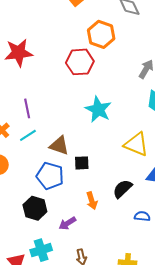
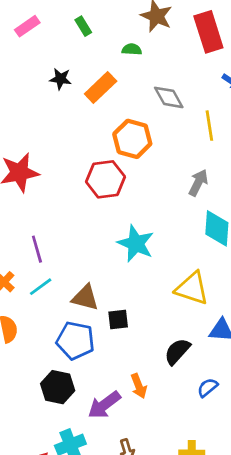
orange arrow: (92, 201) -> (139, 386), moved
blue semicircle: (142, 216) -> (208, 388), turned -42
purple arrow: (67, 223) -> (104, 405), size x1.4

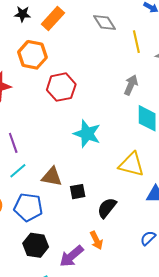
orange hexagon: (132, 139) -> (32, 55), moved
blue pentagon: (75, 341) -> (28, 207), moved
black semicircle: (177, 351) -> (107, 208), moved

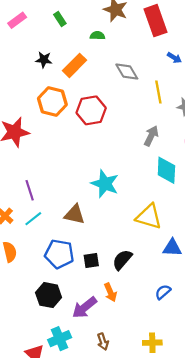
red hexagon: (61, 87) -> (91, 110), moved
brown triangle: (52, 177) -> (75, 214), moved
black square: (78, 192) -> (91, 261), moved
blue pentagon: (28, 207) -> (59, 254), moved

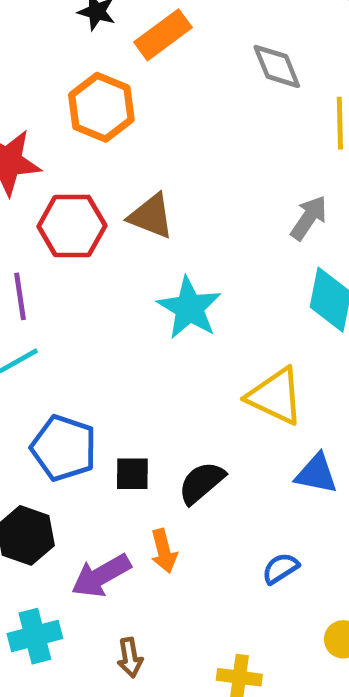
red hexagon: (91, 110) -> (72, 226), moved
brown triangle: (75, 214) -> (151, 216), moved

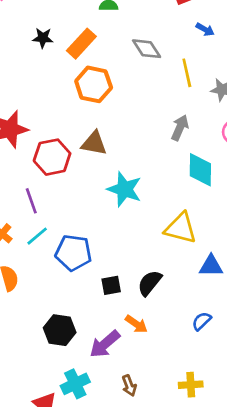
orange hexagon: (101, 107) -> (94, 84), moved
blue pentagon: (64, 448) -> (73, 253), moved
orange arrow: (164, 551) -> (136, 324), turned -30

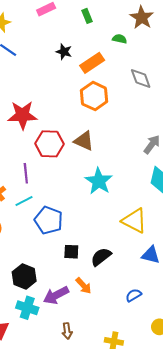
cyan cross: (75, 384) -> (27, 308), moved, turned 30

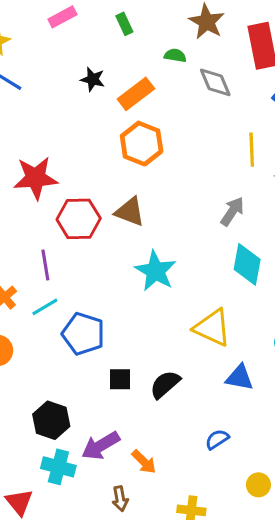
gray diamond: (141, 78) -> (215, 82), moved
orange arrow: (84, 286) -> (144, 462), moved

